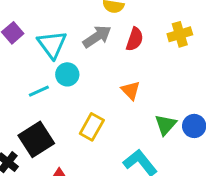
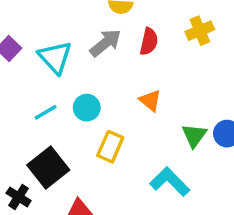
cyan circle: (67, 74) -> (87, 108), moved

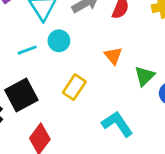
cyan circle: (87, 108) -> (59, 41), moved
green triangle: (194, 136) -> (144, 76), moved

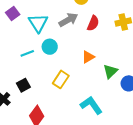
orange triangle: (113, 56) -> (88, 57), turned 40
black square: (21, 95) -> (23, 85), size x0.6

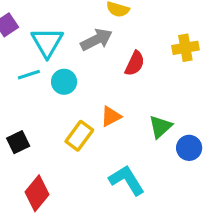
red semicircle: (93, 23) -> (135, 63), moved
cyan line: (27, 53) -> (29, 75), moved
orange triangle: (88, 57) -> (111, 116), moved

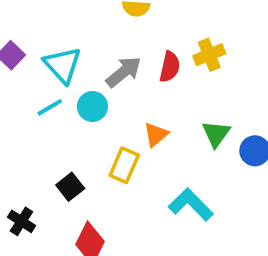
gray arrow: (96, 40) -> (124, 72), moved
yellow cross: (185, 48) -> (209, 55), moved
black square: (18, 142) -> (70, 187), moved

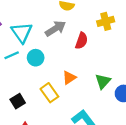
yellow cross: (209, 55) -> (106, 21), moved
gray arrow: (124, 72) -> (56, 28), moved
yellow rectangle: (124, 165) -> (49, 93), turned -66

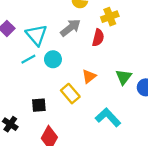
yellow cross: (106, 21) -> (110, 17), moved
black square: (18, 101) -> (39, 105), turned 32

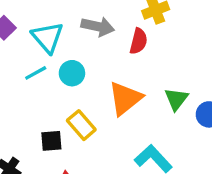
gray arrow: (70, 28) -> (98, 27), turned 50
orange triangle: (89, 76) -> (125, 98), size x1.6
yellow rectangle: (70, 94) -> (81, 125), moved

